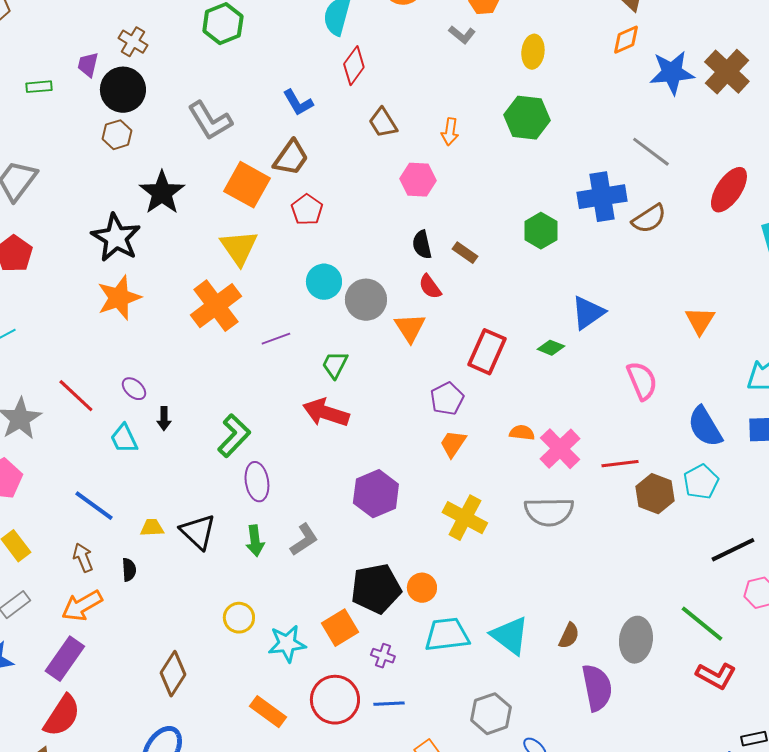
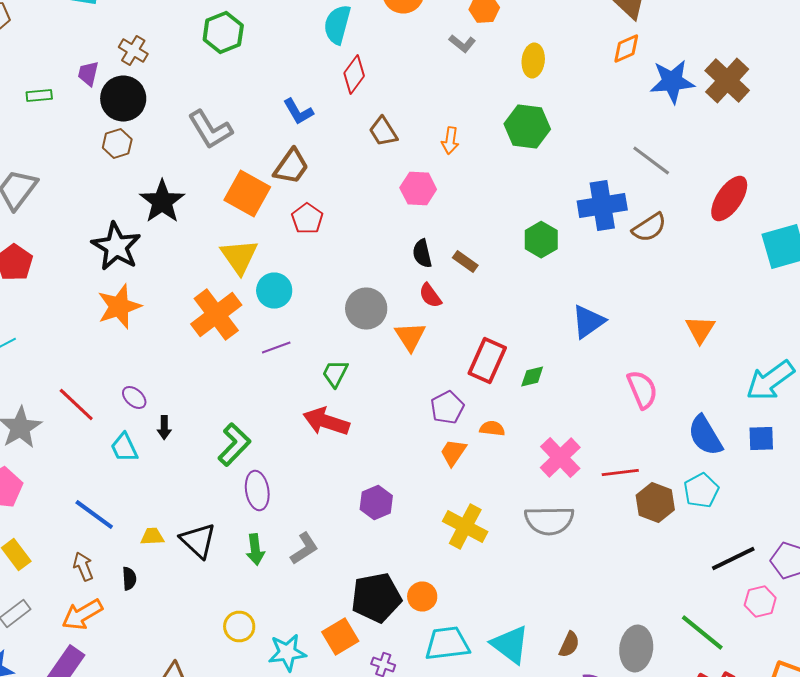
cyan circle: (324, 282) -> (274, 290), moved
green diamond: (551, 348) -> (532, 376), moved, turned -36
orange semicircle: (522, 433) -> (492, 428), moved
purple hexagon: (376, 494) -> (376, 502), size x0.7

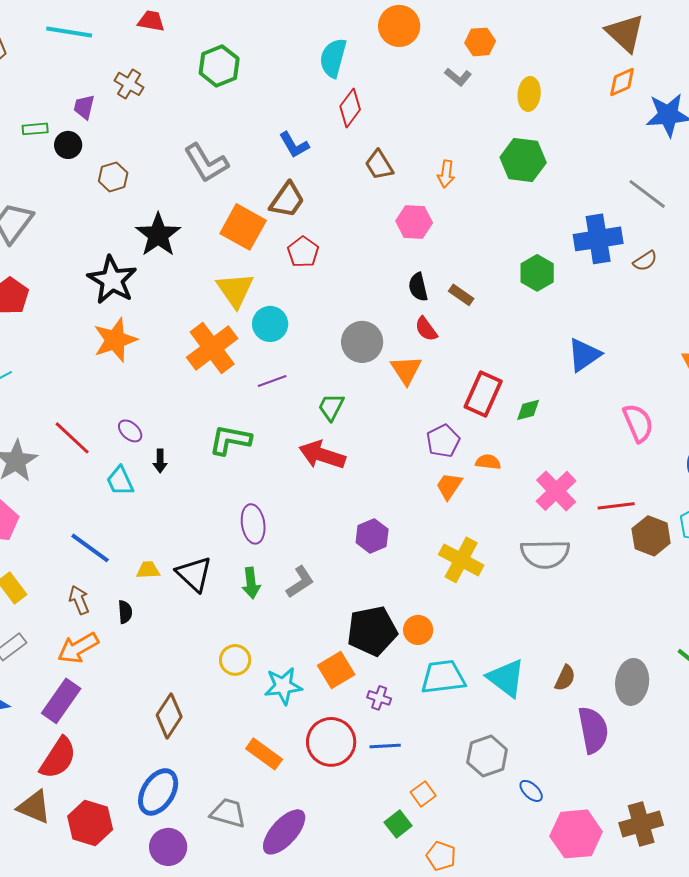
black circle: (123, 98) -> (68, 145), moved, size x0.6
brown semicircle: (649, 228) -> (645, 261), size x0.7
green L-shape: (234, 444) -> (230, 440), moved, turned -123

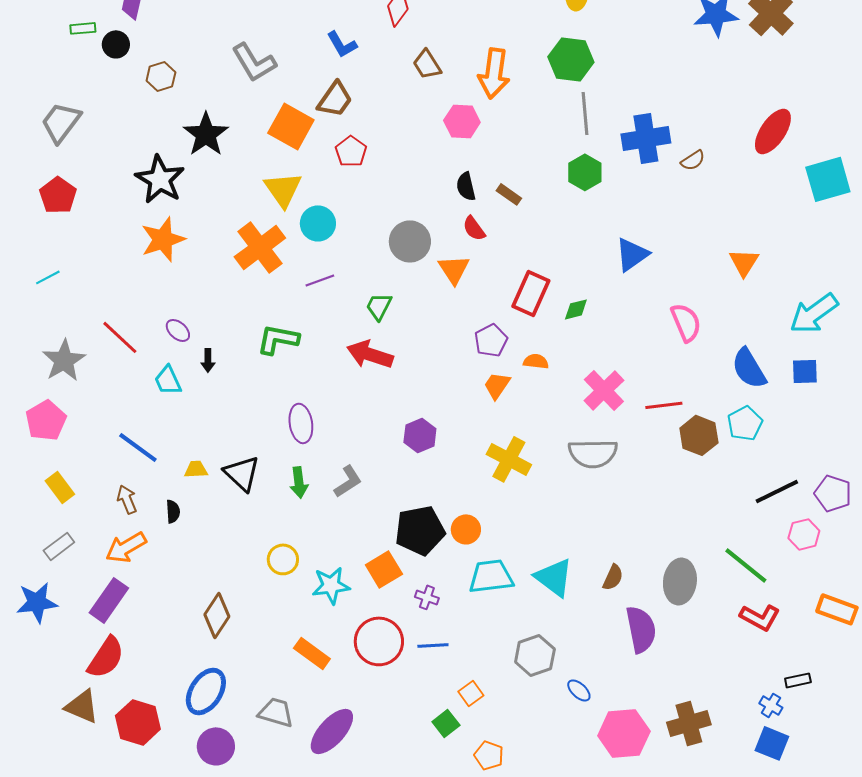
orange arrow: (446, 174) -> (494, 73), size x1.8
gray line: (647, 194) -> (585, 113), moved, turned 48

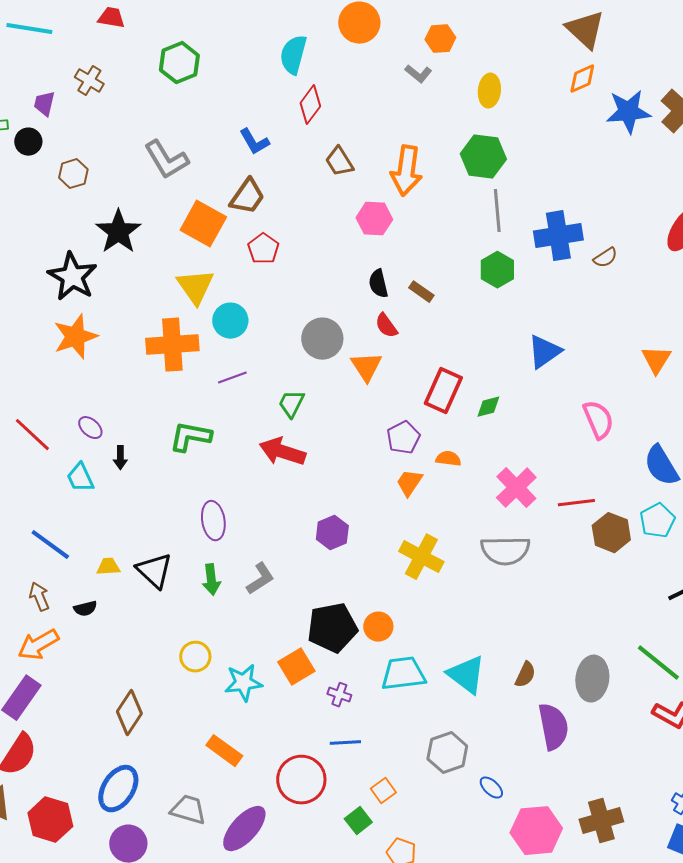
orange cross: (260, 247) -> (172, 345), turned 33
black semicircle: (173, 511) -> (85, 609), turned 80
red circle: (379, 641) -> (301, 780), moved

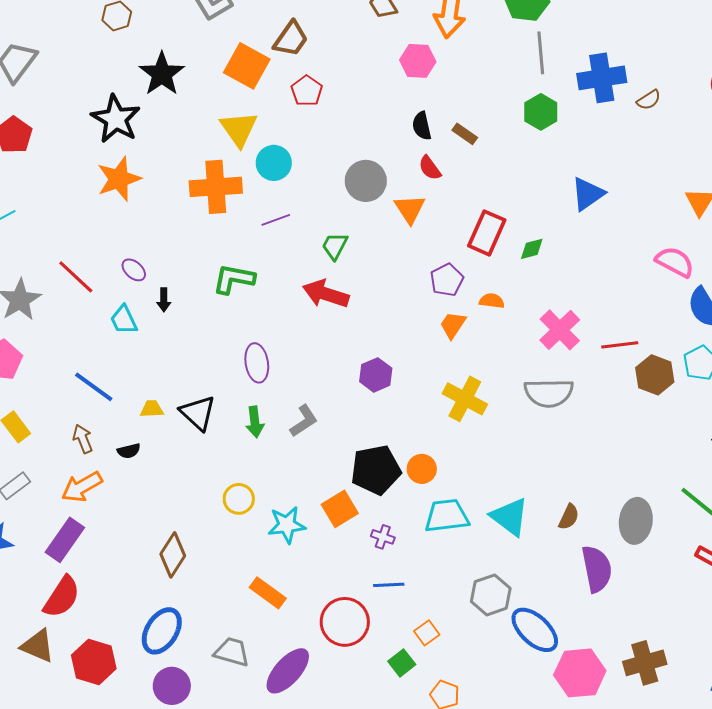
pink semicircle: (598, 420) -> (675, 262), moved, turned -39
blue ellipse: (491, 788) -> (535, 630), size x2.0

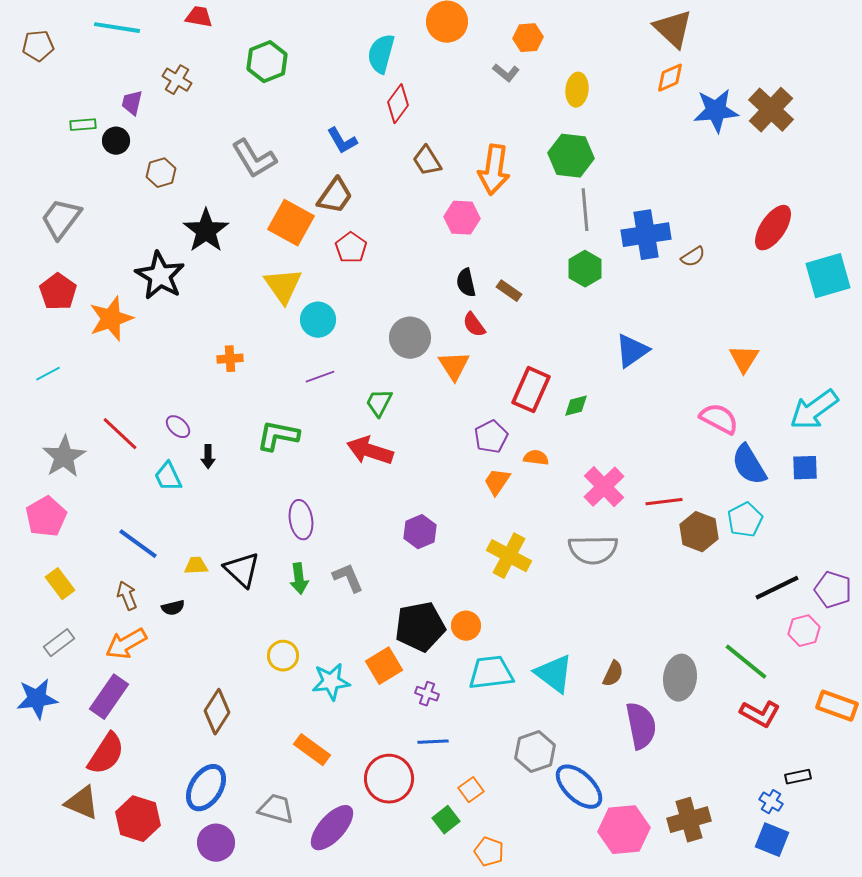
orange star: (119, 179) -> (111, 319), moved
orange cross: (216, 187) -> (230, 359), moved, size x0.5
gray L-shape: (304, 421) -> (348, 578), turned -80

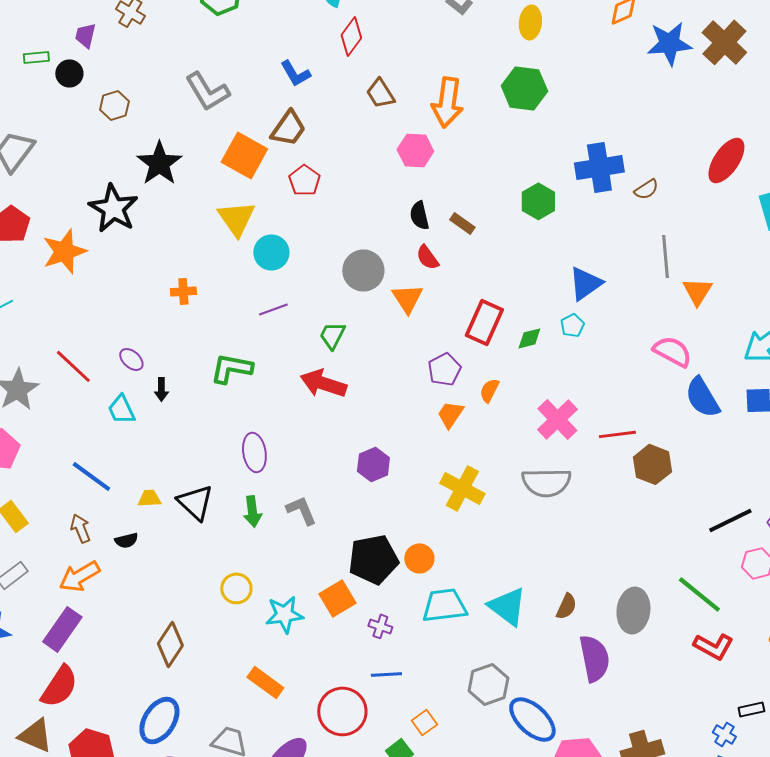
gray line: (585, 210) -> (665, 256), moved
orange semicircle: (536, 458) -> (489, 390), turned -70
cyan pentagon: (745, 520) -> (572, 325), moved, size x0.7

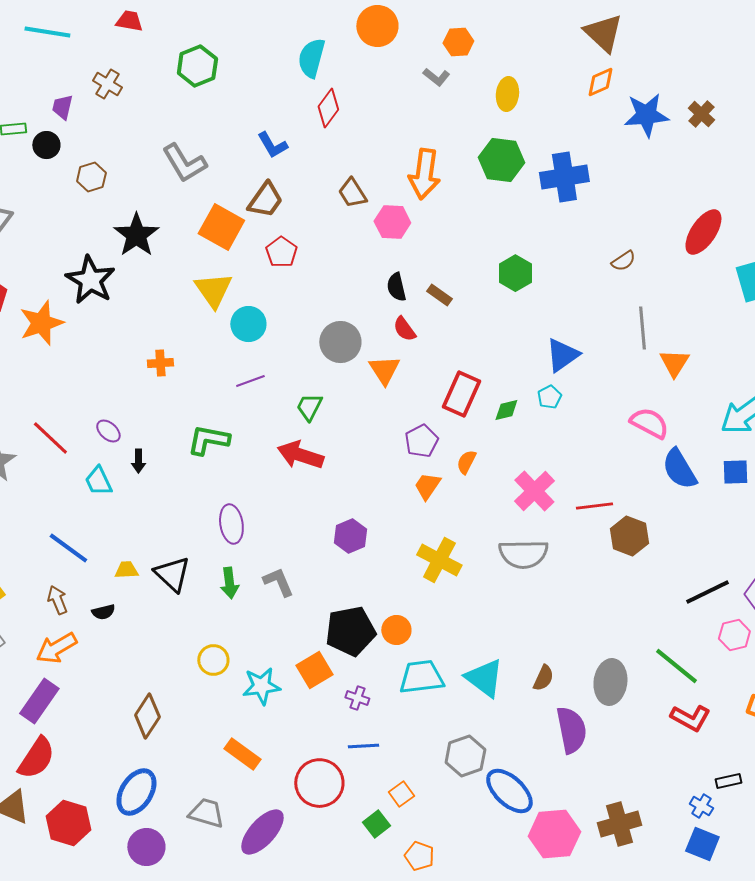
brown cross: (724, 42) -> (701, 114), size x0.6
brown trapezoid: (380, 93) -> (352, 193), moved
blue cross: (599, 167) -> (564, 177), moved

